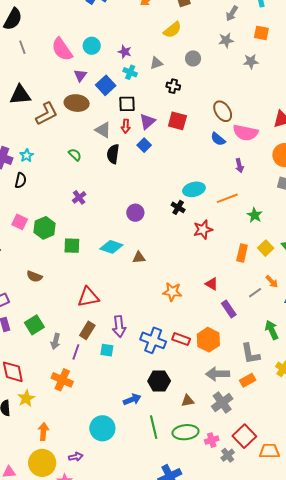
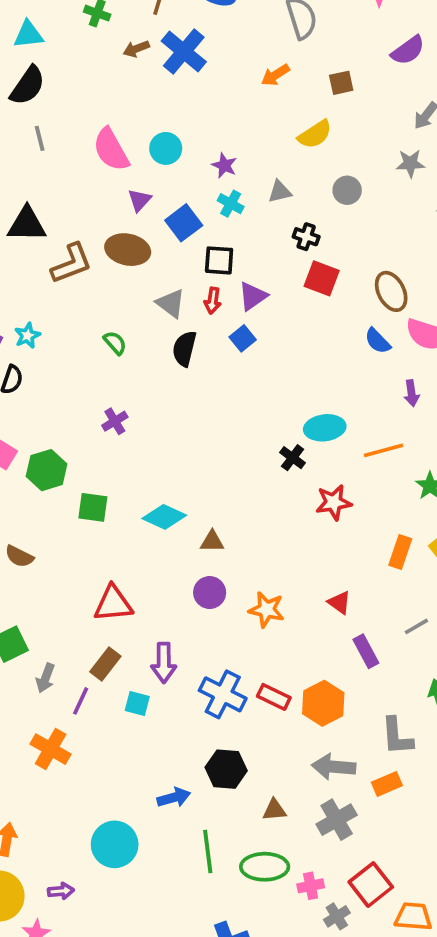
red square: (177, 121) -> (322, 278), moved
purple circle: (135, 213) -> (210, 593), moved

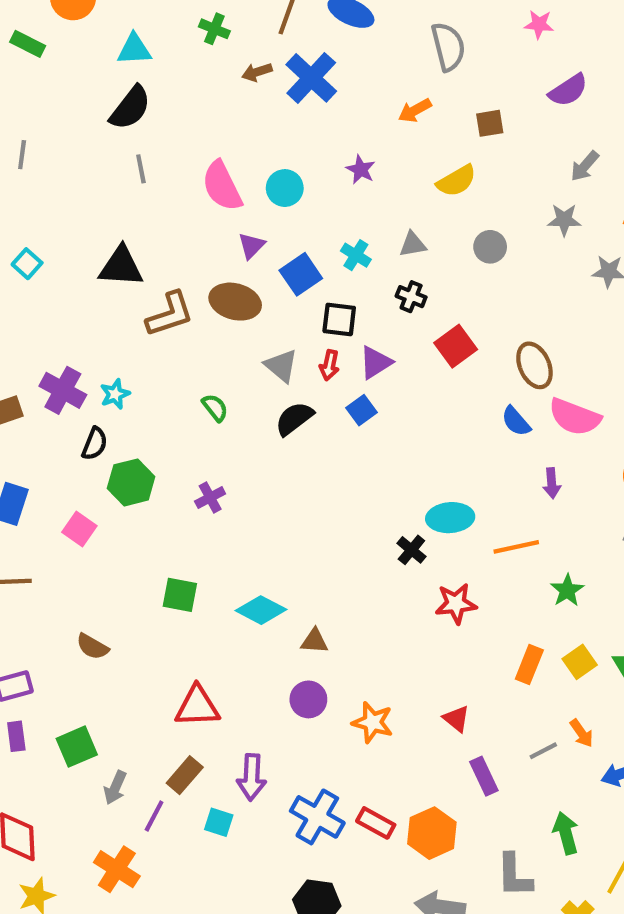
purple star: (224, 165) -> (361, 169), moved
black cross: (306, 237) -> (411, 297), moved
red square: (322, 278) -> (456, 346), turned 30
black semicircle: (184, 349) -> (294, 419), turned 36
green hexagon: (47, 470) -> (131, 482), moved

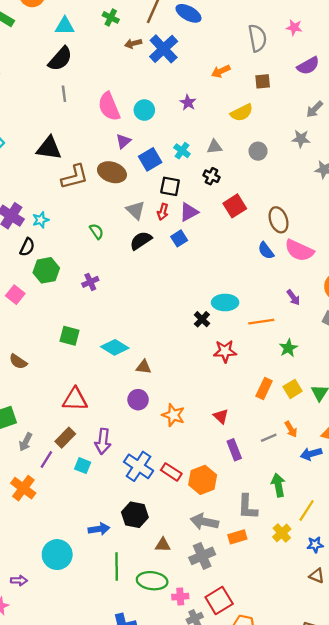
gray semicircle: (448, 47) -> (257, 38), moved
purple arrow: (552, 483) -> (293, 297), moved, turned -35

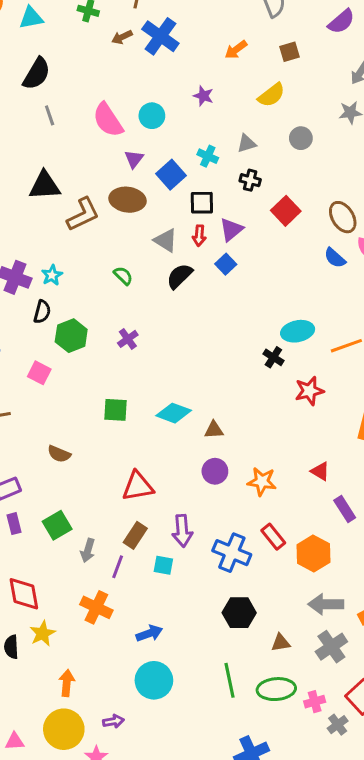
cyan triangle: (65, 26) -> (31, 18), moved
red rectangle: (171, 472) -> (273, 537), moved, turned 30
blue arrow: (99, 529) -> (149, 633), moved

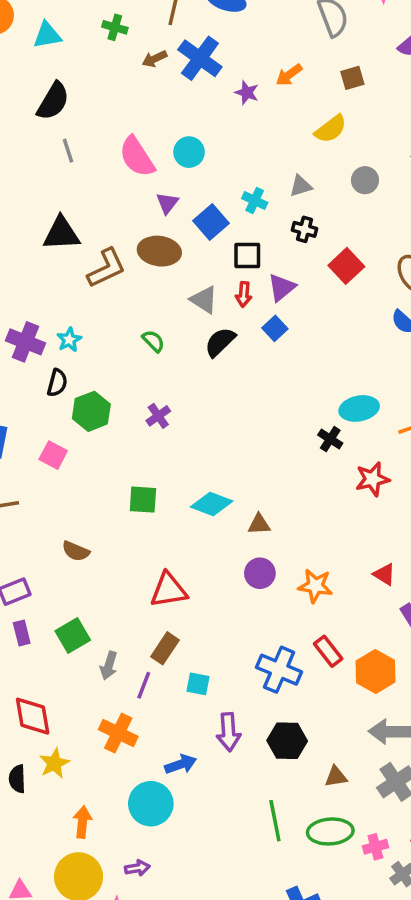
purple star: (203, 96) -> (247, 93), moved
purple arrow: (182, 531) -> (229, 732), moved
cyan circle: (154, 680) -> (151, 804), moved

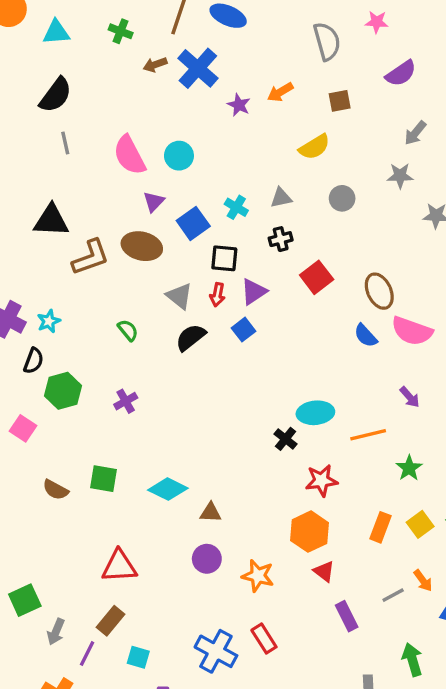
black cross: (305, 229) -> (281, 239), turned -35
brown semicircle: (76, 551) -> (56, 490), moved
orange hexagon: (376, 672) -> (309, 532), moved

